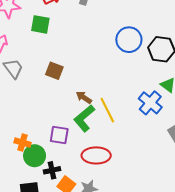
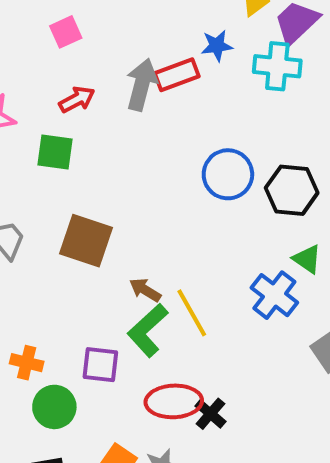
brown square: (54, 71) -> (86, 241), size x1.5
orange cross: (22, 143) -> (27, 363), moved
black cross: (52, 170) -> (210, 414), moved, turned -35

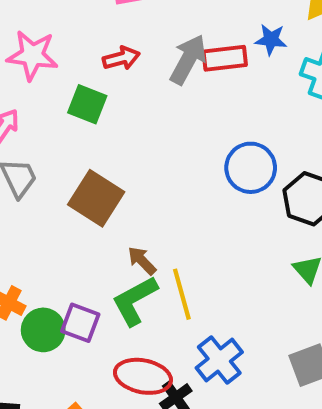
blue cross: (274, 295) -> (219, 360), moved
green circle: (54, 407) -> (43, 330), moved

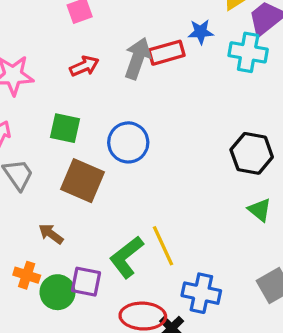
green square: (87, 104) -> (65, 128), moved
blue circle: (251, 168) -> (128, 142), moved
brown arrow: (142, 261) -> (51, 234), moved
blue cross: (219, 360) -> (201, 293), turned -30

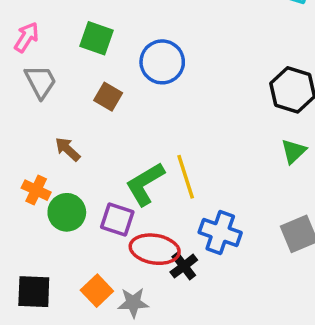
brown square: (82, 181) -> (108, 97), size x0.6
green triangle: (260, 210) -> (294, 151), turned 30
purple square: (86, 282) -> (117, 220), moved

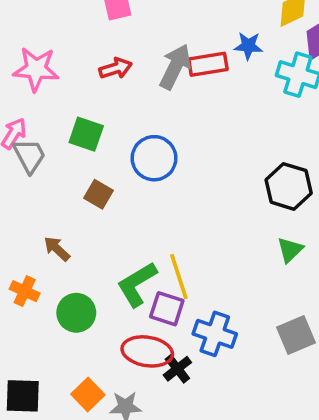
gray trapezoid: (40, 82) -> (29, 156), moved
green circle: (67, 212) -> (76, 313), moved
purple square: (117, 220) -> (167, 309), moved

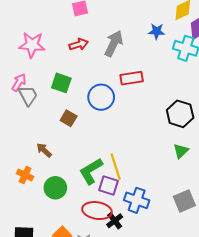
red rectangle: (208, 64) -> (132, 78), moved

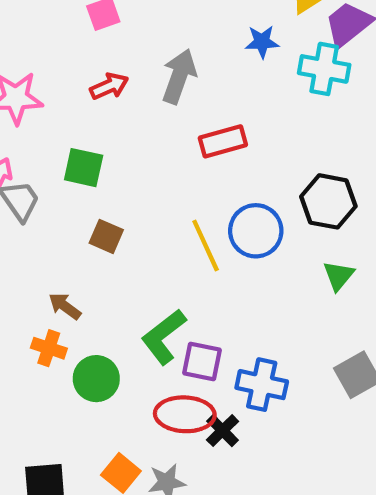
blue circle: (101, 97) -> (256, 231), moved
yellow line: (116, 167) -> (206, 246), moved
orange cross: (25, 175) -> (49, 348), moved

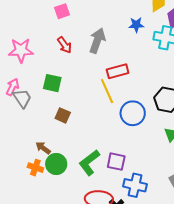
red arrow: (109, 86) -> (65, 45), turned 78
yellow line: (206, 246) -> (107, 91), moved
purple square: (202, 362) -> (116, 162), moved
green circle: (96, 379) -> (56, 164), moved

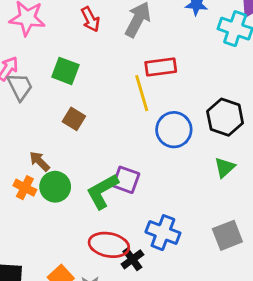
purple square: (116, 162) -> (126, 180), moved

